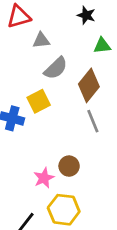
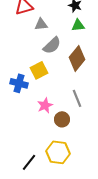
green triangle: (102, 46) -> (78, 25), moved
gray line: (93, 121) -> (77, 98), moved
pink star: (44, 178) -> (45, 105), moved

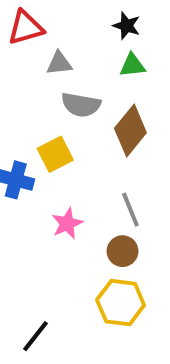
gray semicircle: (52, 45) -> (81, 105), turned 54
brown circle: (62, 119) -> (123, 251), moved
yellow hexagon: (58, 152) -> (121, 303), moved

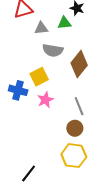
green triangle: (132, 65) -> (64, 23), moved
pink star: (67, 223) -> (45, 100), moved

